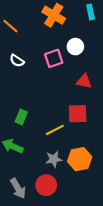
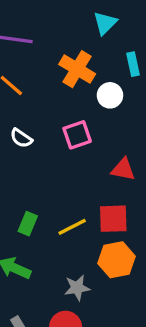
white circle: (75, 47) -> (110, 95), moved
yellow line: (55, 130) -> (72, 227), moved
orange hexagon: (80, 159) -> (117, 260), moved

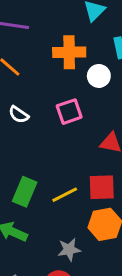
orange cross: (77, 69) -> (69, 52), turned -32
green rectangle: (28, 224) -> (25, 192), size x1.4

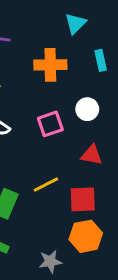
white circle: (99, 76) -> (87, 109), moved
yellow line: (65, 195) -> (46, 185), moved

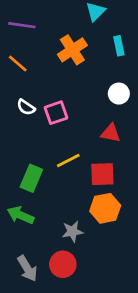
orange cross: (50, 65) -> (72, 50), turned -32
white circle: (87, 109) -> (119, 94), moved
pink square: (50, 124) -> (56, 113), moved

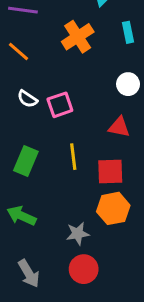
yellow line: (68, 160) -> (73, 157), turned -70
green rectangle: (31, 178) -> (26, 161), moved
red circle: (63, 264) -> (84, 269), moved

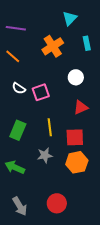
white circle: (128, 84) -> (76, 77), moved
red triangle: (119, 127) -> (81, 107), turned -35
gray star: (78, 234) -> (45, 155), moved

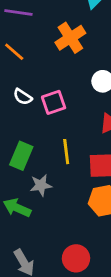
gray star: (45, 155) -> (41, 185), moved

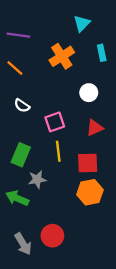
pink square: (54, 102) -> (55, 122), moved
red circle: (76, 258) -> (52, 236), moved

